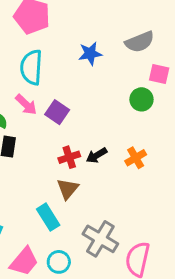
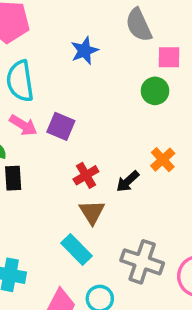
gray semicircle: (140, 42) -> (139, 25), turned 100
black arrow: (97, 155) -> (128, 181), moved

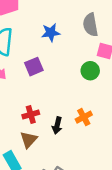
purple square: (61, 126) -> (34, 67), moved, turned 30
black arrow: (128, 181) -> (57, 125), turned -49

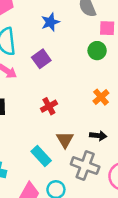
black arrow: (57, 125) -> (98, 136), moved, turned -84
brown triangle: (29, 140) -> (65, 140), moved

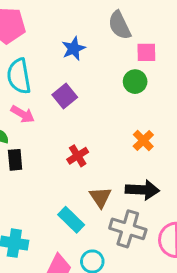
black arrow: (98, 136) -> (142, 190), size x1.5

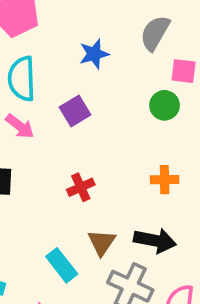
gray semicircle: (120, 25) -> (155, 33), turned 48
orange cross: (143, 140) -> (165, 180), turned 35

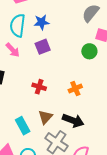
blue star: (94, 54) -> (41, 22), moved
orange cross: (165, 180) -> (75, 88), moved, turned -32
red cross: (81, 187) -> (39, 87), turned 32

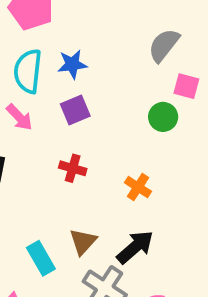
red cross: (39, 87) -> (73, 168), moved
orange cross: (75, 88) -> (138, 187), turned -32
black arrow: (73, 121) -> (135, 247), turned -60

